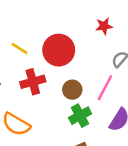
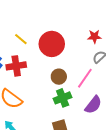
red star: (104, 26) -> (94, 37), moved
red cross: (33, 82) -> (16, 66), moved

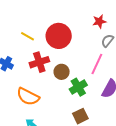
red cross: (16, 66) -> (39, 62), moved
brown circle: (59, 77) -> (62, 72), moved

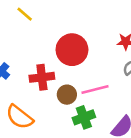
yellow line: (27, 36) -> (25, 14), moved
pink line: (97, 64) -> (95, 89), moved, turned 40

